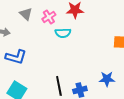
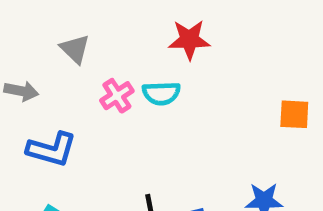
pink cross: (49, 17) -> (117, 96), moved

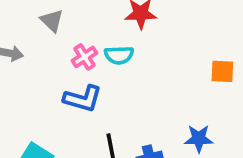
blue L-shape: (52, 149) -> (83, 99), moved

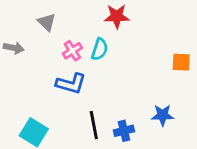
cyan semicircle: (119, 55) -> (100, 49), turned -70

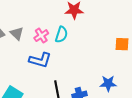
gray triangle: (47, 22) -> (17, 33), moved

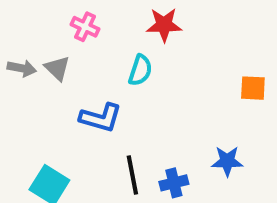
pink cross: (41, 36) -> (85, 27), moved, turned -32

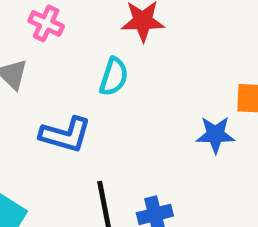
blue star: (227, 161) -> (215, 135), moved

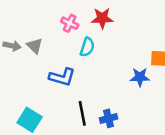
pink cross: (46, 23) -> (70, 23), moved

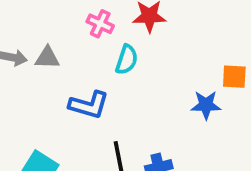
gray triangle: (35, 46) -> (47, 58), turned -42

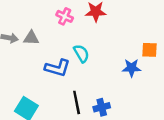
cyan semicircle: (127, 60) -> (81, 53), moved, turned -48

